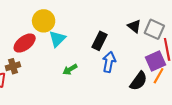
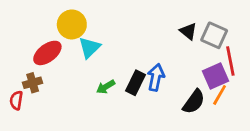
black rectangle: (99, 41) -> (136, 83), moved

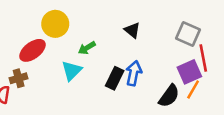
black triangle: (188, 31) -> (132, 30), moved
cyan triangle: (89, 48) -> (72, 71), moved
green arrow: (106, 87) -> (87, 48), moved

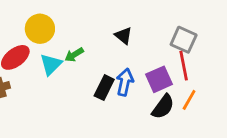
red line: (203, 58) -> (184, 66), moved
cyan triangle: (72, 71) -> (51, 64), moved
purple square: (189, 72) -> (159, 79), moved

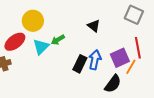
gray square: (184, 40) -> (134, 15), moved
orange line: (189, 100) -> (131, 67), moved
black semicircle: (163, 107) -> (113, 84), moved

